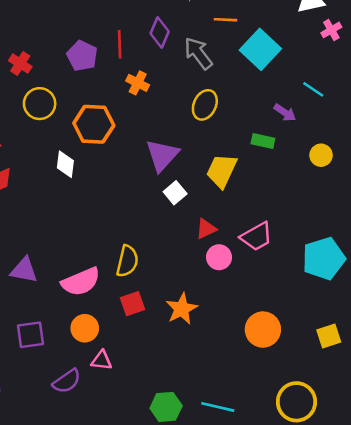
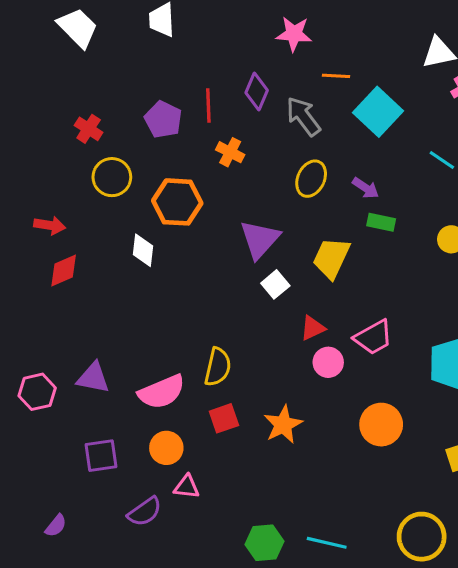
purple arrow: (285, 113) -> (366, 188), moved
orange circle: (263, 330) -> (381, 425), moved

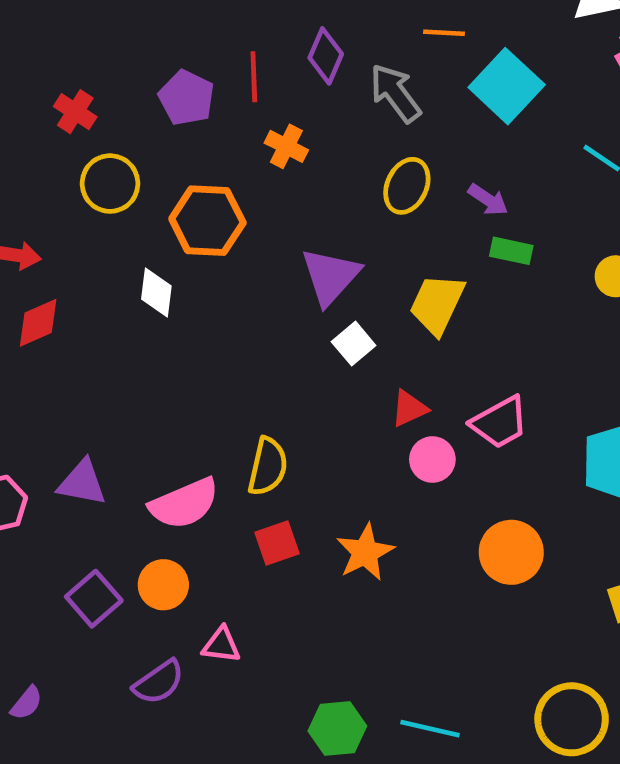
orange circle: (166, 448) -> (163, 585), moved
purple square: (101, 456) -> (94, 599), turned -33

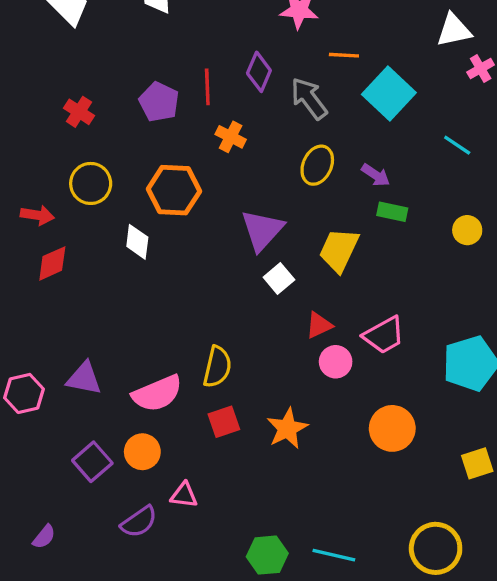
yellow circle: (110, 184) -> (91, 183), moved

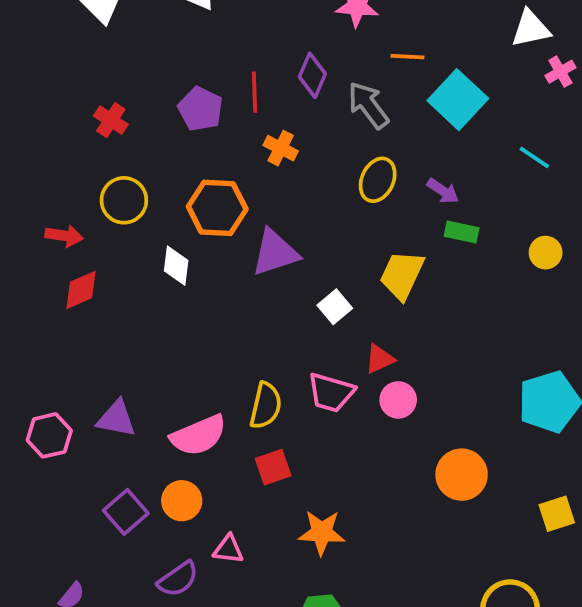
purple triangle: (262, 230) -> (275, 253), moved, turned 30
pink trapezoid: (384, 335) -> (331, 392), moved, turned 45
orange star: (287, 428) -> (322, 532), moved, turned 30

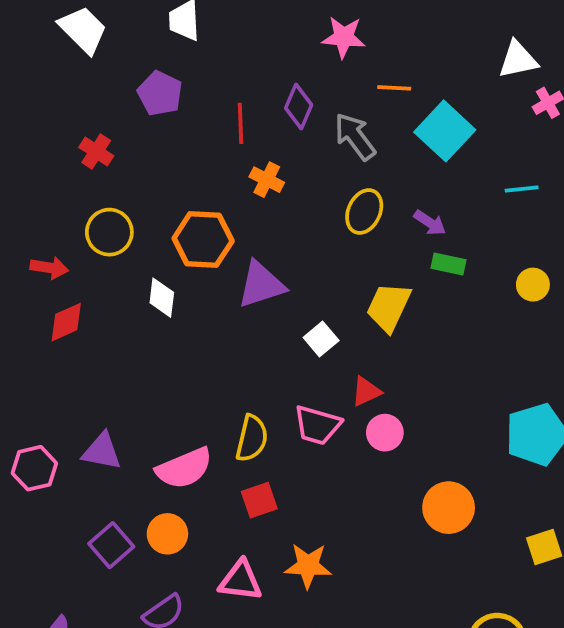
purple pentagon: (200, 109) -> (160, 93), moved
cyan line: (534, 157) -> (522, 189), turned -40
pink triangle: (228, 549) -> (241, 581), moved, size x1.4

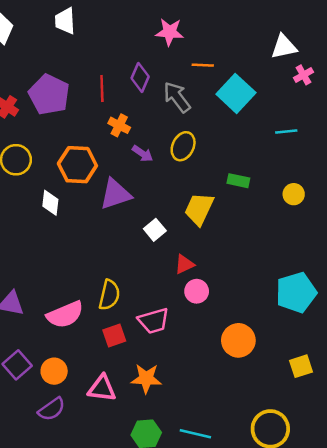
purple pentagon: (160, 93) -> (49, 95), moved, size x1.4
purple arrow: (430, 223) -> (143, 154), moved
pink trapezoid: (317, 425) -> (154, 321), moved, turned -32
orange circle: (167, 534) -> (54, 371), moved

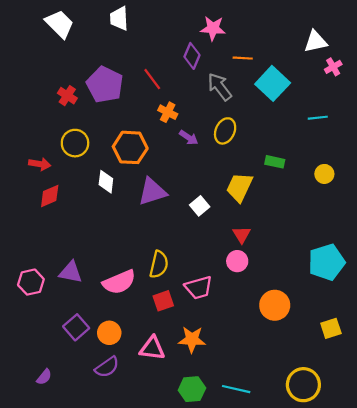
purple diamond: (140, 77) -> (192, 56), moved
red line: (102, 88) -> (152, 79), turned -35
purple triangle: (115, 194) -> (152, 192), moved
red triangle: (184, 264) -> (242, 235), moved, turned -36

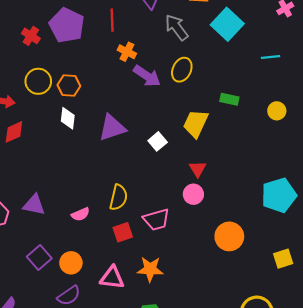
red line: (152, 79) -> (112, 20), turned 35
purple arrow: (189, 138) -> (147, 76), size x1.5
orange hexagon: (130, 147) -> (69, 86), moved, size x0.7
pink semicircle: (119, 282) -> (80, 214), size x0.6

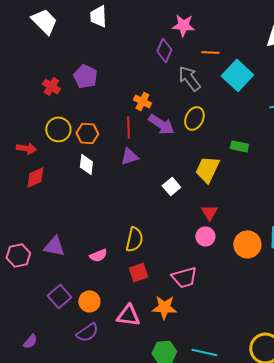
red line: (112, 20) -> (128, 127), moved
purple pentagon: (67, 25) -> (85, 76), size x0.7
purple triangle: (112, 128) -> (129, 156), moved, size x0.7
pink trapezoid: (156, 220) -> (184, 277), moved
orange circle: (229, 236) -> (247, 244), moved

